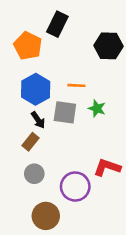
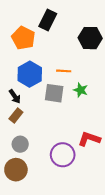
black arrow: (38, 120) -> (15, 96), moved
brown rectangle: (30, 142) -> (16, 116), moved
gray circle: (34, 174) -> (20, 144), moved
brown circle: (46, 216) -> (16, 170), moved

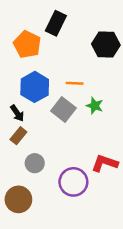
gray square: (54, 93) -> (63, 109), turned 30
gray circle: (20, 144) -> (35, 163), moved

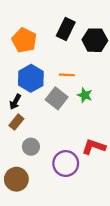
black rectangle: (56, 23) -> (66, 29), moved
black arrow: (17, 113) -> (15, 102), turned 64

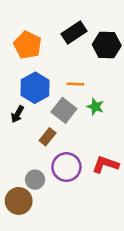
black rectangle: (66, 29) -> (74, 32), turned 30
brown rectangle: (16, 122) -> (48, 137), moved
gray circle: (31, 147) -> (35, 180), moved
purple circle: (66, 164) -> (66, 167), moved

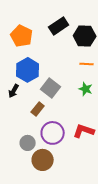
orange line: (75, 84) -> (87, 64), moved
green star: (95, 107) -> (86, 89), moved
brown circle: (19, 201) -> (43, 160), moved

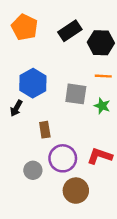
orange pentagon: (22, 36) -> (25, 27), moved
gray square: (51, 88) -> (76, 94), moved, turned -30
brown rectangle: (38, 109) -> (45, 130), turned -48
brown circle: (43, 160) -> (76, 191), moved

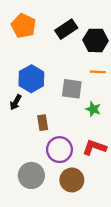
green star: (102, 106) -> (93, 109), moved
gray circle: (33, 170) -> (31, 175), moved, size x1.5

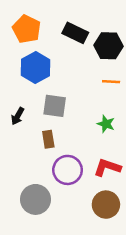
black rectangle: (66, 29) -> (75, 33), turned 60
blue hexagon: (31, 79) -> (36, 68), moved
gray square: (72, 89) -> (55, 106), moved
brown circle: (72, 180) -> (106, 205), moved

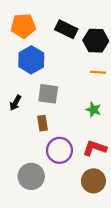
orange pentagon: (27, 29) -> (23, 26), turned -30

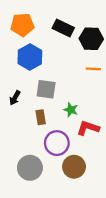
green star: (93, 110) -> (71, 110), moved
red L-shape: (95, 148) -> (88, 128), moved
brown circle: (93, 181) -> (74, 167), moved

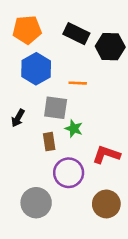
orange line: (93, 69) -> (78, 83), moved
green star: (71, 110) -> (74, 129), moved
brown circle: (74, 167) -> (106, 204), moved

